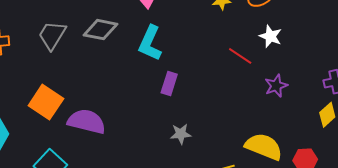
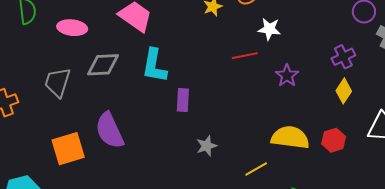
red line: (240, 56) -> (245, 56), turned -30
orange square: (46, 102) -> (68, 149), turned -36
purple semicircle: (87, 121) -> (110, 130), moved, turned -114

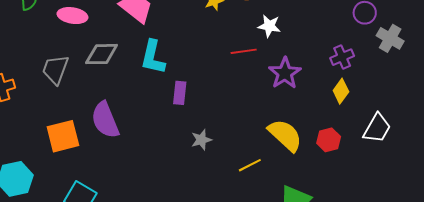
purple star: (287, 76) -> (285, 73), size x1.4
yellow semicircle: (290, 138) -> (285, 135), turned 33

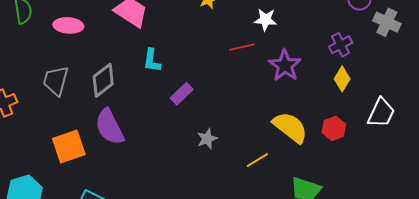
gray diamond: (102, 54) -> (103, 80), moved, turned -32
cyan L-shape: (153, 57) -> (152, 60), size x0.7
purple rectangle: (180, 93) -> (182, 94), turned 45

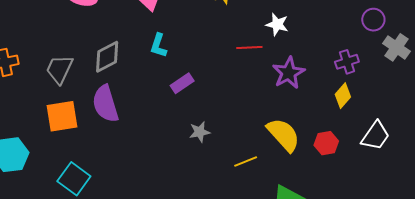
gray trapezoid: (56, 81) -> (60, 69), moved

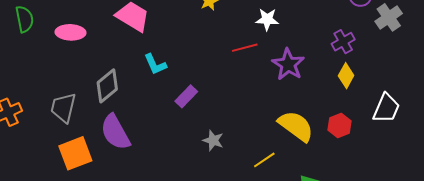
cyan L-shape: (158, 46) -> (155, 64), turned -30
gray cross: (396, 47) -> (389, 17), turned 32
gray star: (200, 132) -> (213, 140), turned -30

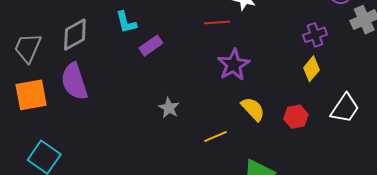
purple star: (288, 64) -> (234, 65), moved
purple rectangle: (186, 96) -> (151, 46), moved
yellow semicircle: (296, 126) -> (253, 109), size x0.7

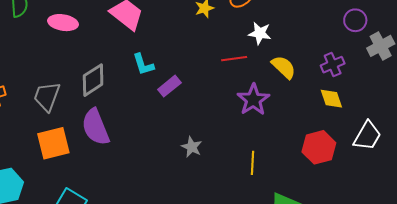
yellow diamond: (311, 69) -> (331, 99), turned -55
yellow semicircle: (253, 109) -> (284, 67), moved
red hexagon: (296, 117) -> (319, 147), size x1.4
yellow line: (216, 136) -> (253, 163), moved, turned -60

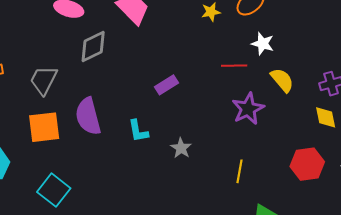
cyan L-shape: (143, 64) -> (138, 131), moved
gray diamond: (93, 80) -> (93, 47), moved

